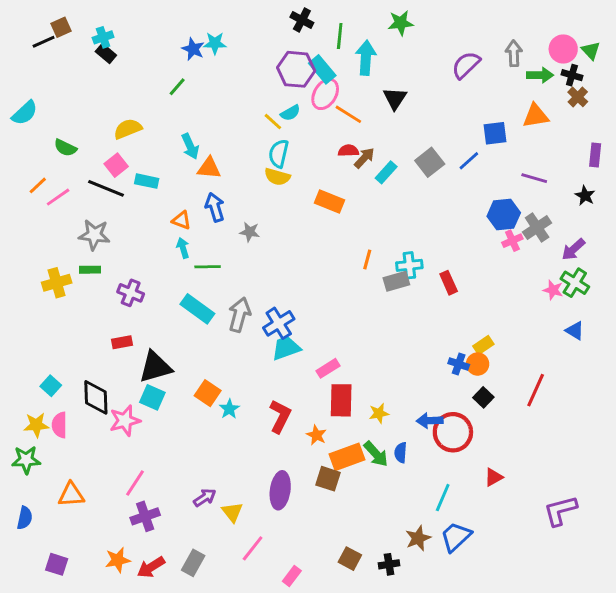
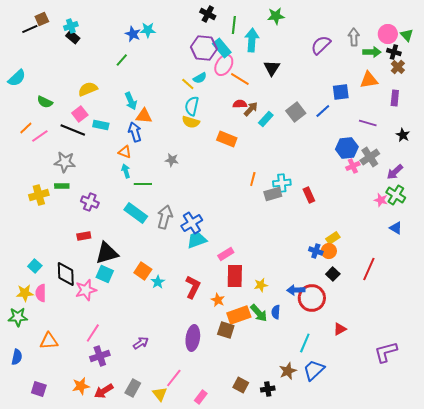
purple rectangle: (595, 155) -> (395, 98), moved
blue arrow: (215, 207) -> (135, 132), moved
yellow triangle: (232, 512) -> (160, 394), moved

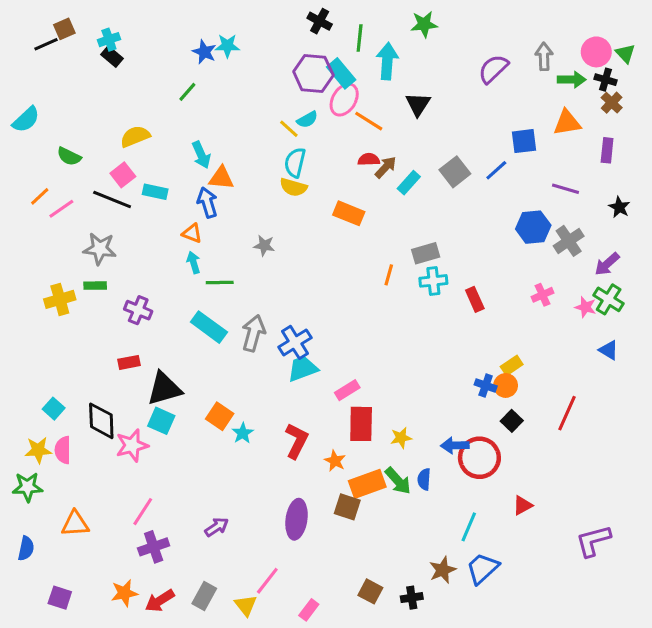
pink cross: (353, 166) -> (542, 295), moved
gray rectangle: (273, 194) -> (426, 253), moved

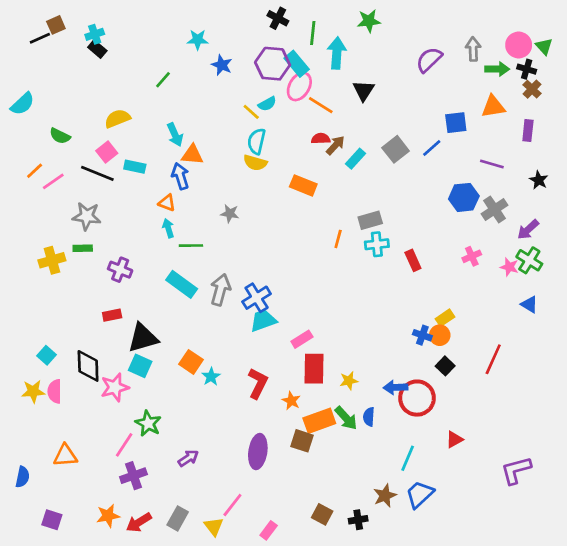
blue star: (204, 52) -> (222, 65), moved
green star: (28, 487) -> (148, 423), moved, turned 30

